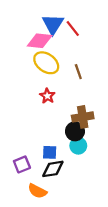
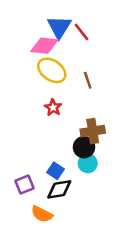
blue square: (50, 152) -> (56, 171), turned 32

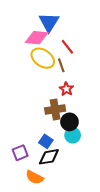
red line: (82, 32) -> (67, 47), moved
brown line: (88, 80) -> (61, 65), moved
red star: (53, 108) -> (66, 89), moved
brown cross: (93, 131) -> (55, 110), moved

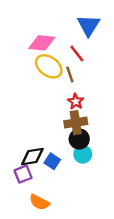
blue triangle: (49, 22) -> (89, 25), moved
brown cross: (55, 110) -> (76, 123), moved
black diamond: (49, 157) -> (32, 157), moved

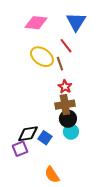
pink diamond: (42, 43) -> (36, 23), moved
orange semicircle: (39, 202) -> (52, 175), moved, turned 30

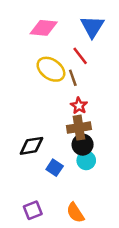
black diamond: (28, 134) -> (32, 146), moved
purple square: (20, 149) -> (33, 210), moved
orange semicircle: (52, 175) -> (75, 213), moved

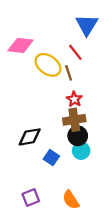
pink diamond: (44, 28) -> (21, 45), moved

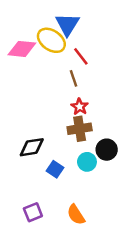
blue triangle: (87, 25) -> (67, 24), moved
yellow ellipse: (48, 65) -> (51, 40), moved
black circle: (78, 136) -> (107, 150), moved

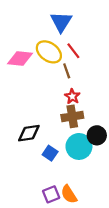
yellow ellipse: (51, 40) -> (49, 52), moved
pink diamond: (22, 49) -> (20, 59), moved
cyan circle: (87, 162) -> (79, 146), size x1.5
purple square: (33, 212) -> (51, 194), moved

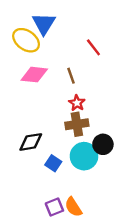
blue triangle: (61, 22) -> (44, 24), moved
red line: (73, 51) -> (93, 47), moved
yellow ellipse: (49, 52) -> (26, 40), moved
pink diamond: (20, 59) -> (34, 75), moved

